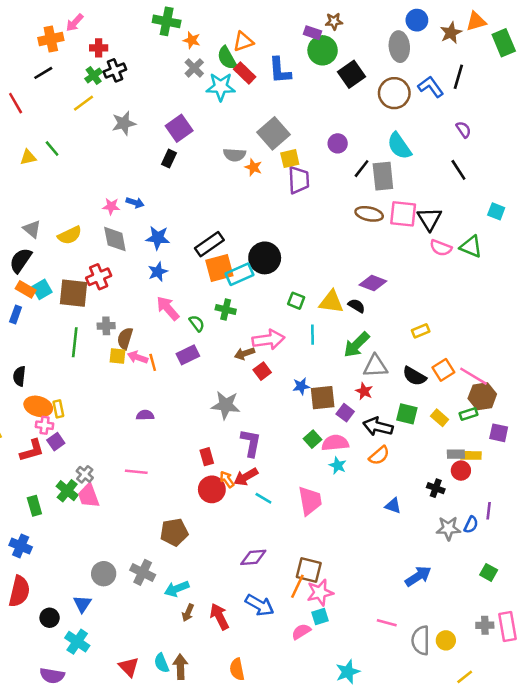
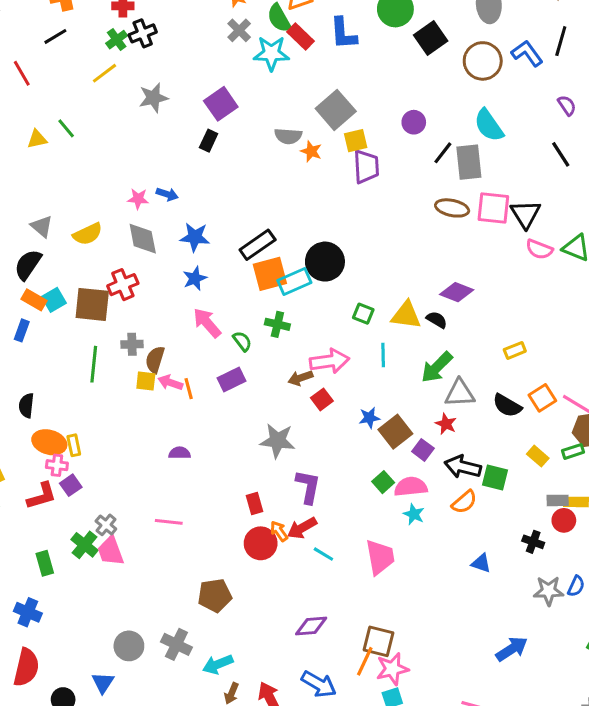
brown square: (323, 398) -> (395, 432), turned -32
green square: (407, 414) -> (495, 477), moved

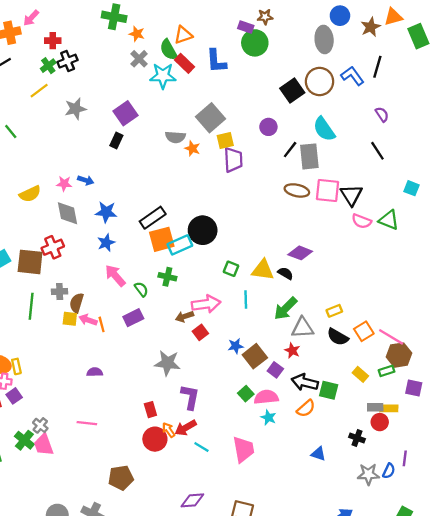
black square: (431, 38) -> (292, 91), moved
yellow semicircle: (88, 234) -> (30, 194), moved
yellow rectangle: (515, 350) -> (334, 311), moved

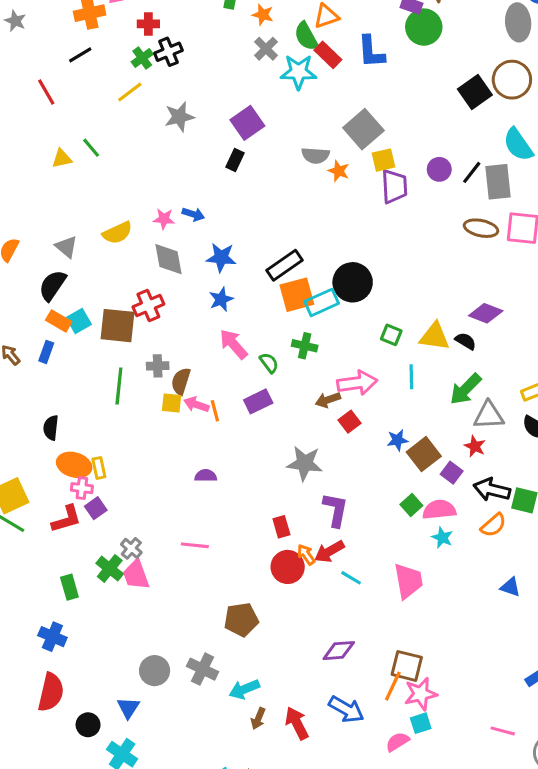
purple circle: (268, 127) -> (439, 169), moved

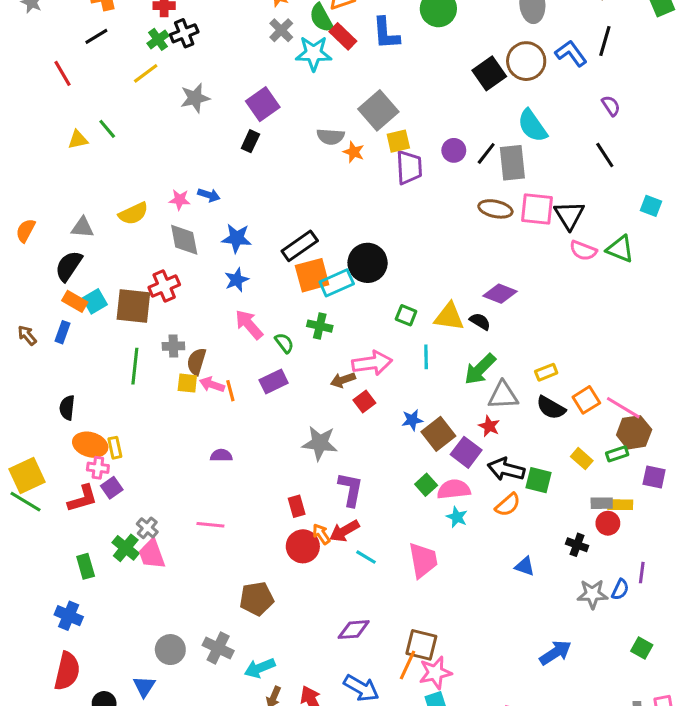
gray triangle: (66, 247) -> (83, 227), turned -35
purple square: (452, 473) -> (466, 452), size x1.4

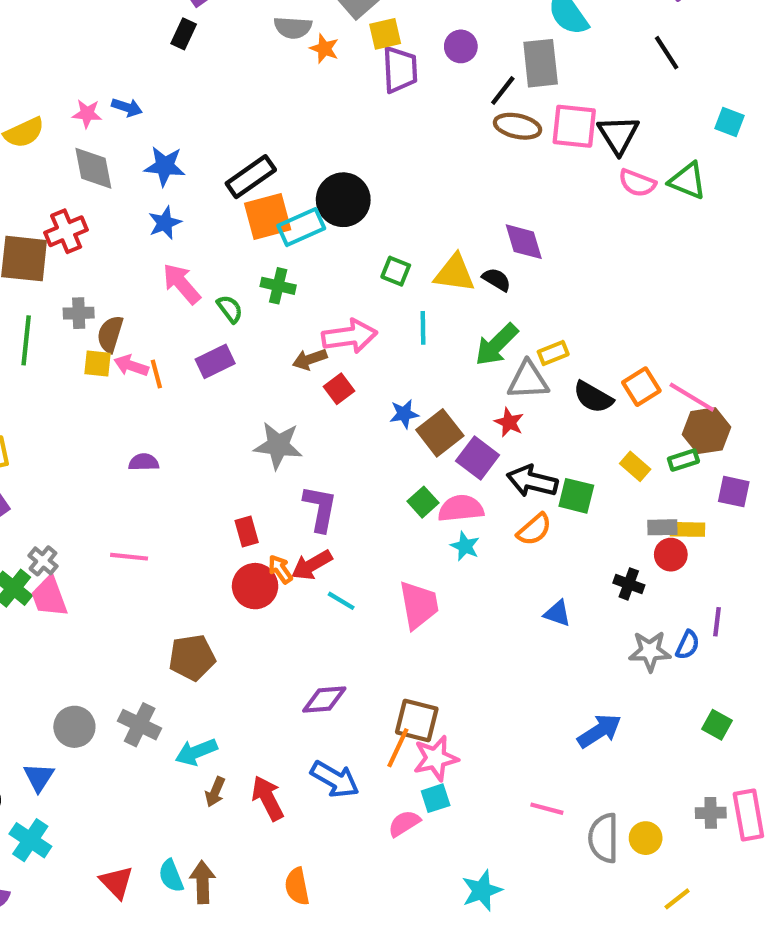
black line: (486, 153) -> (503, 91), moved
purple diamond: (500, 294) -> (524, 242), turned 52
yellow rectangle: (546, 372) -> (553, 353), moved

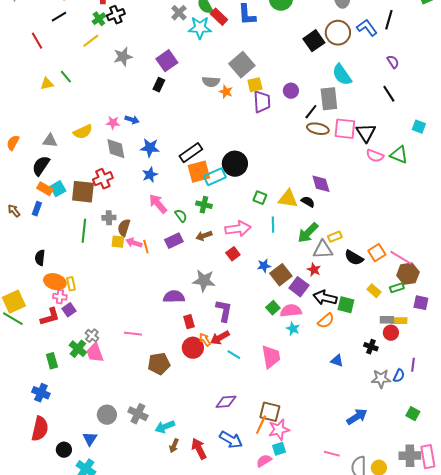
brown arrow: (310, 359) -> (204, 236), moved
purple semicircle: (144, 462) -> (174, 297), moved, size x1.5
brown pentagon: (192, 657) -> (159, 364), moved
gray cross: (711, 813) -> (410, 456), size x1.5

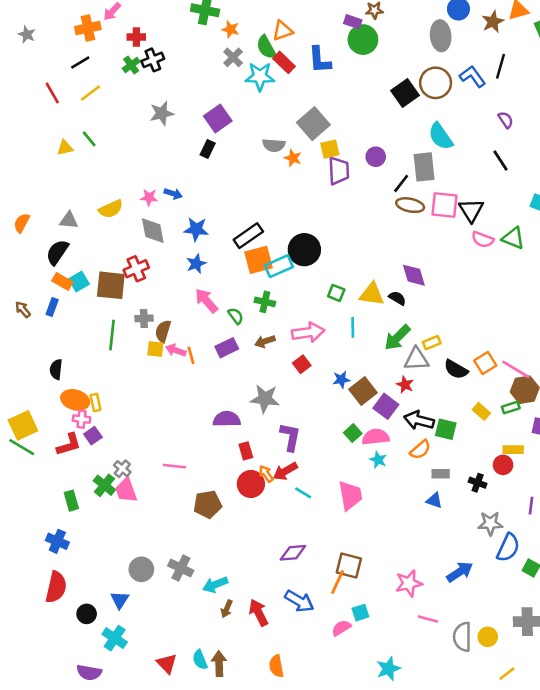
yellow line: (91, 41) -> (90, 93), moved
gray rectangle: (387, 320) -> (441, 474), moved
blue semicircle: (399, 376) -> (508, 548), moved, size x1.6
pink star: (279, 430) -> (409, 583), moved

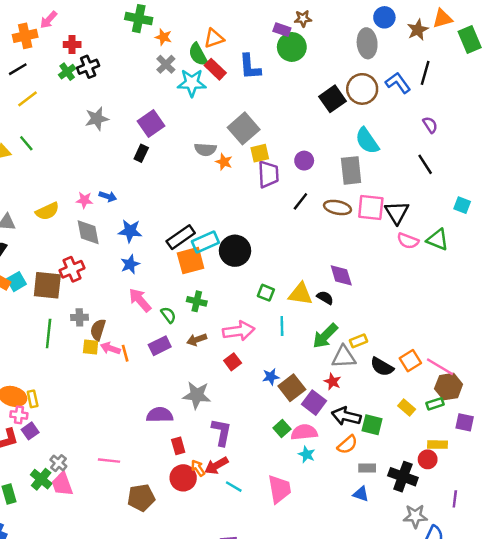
black line: (401, 183) -> (300, 201), moved
cyan rectangle: (279, 266) -> (205, 242), moved
black cross: (478, 483) -> (403, 477), size x1.6

